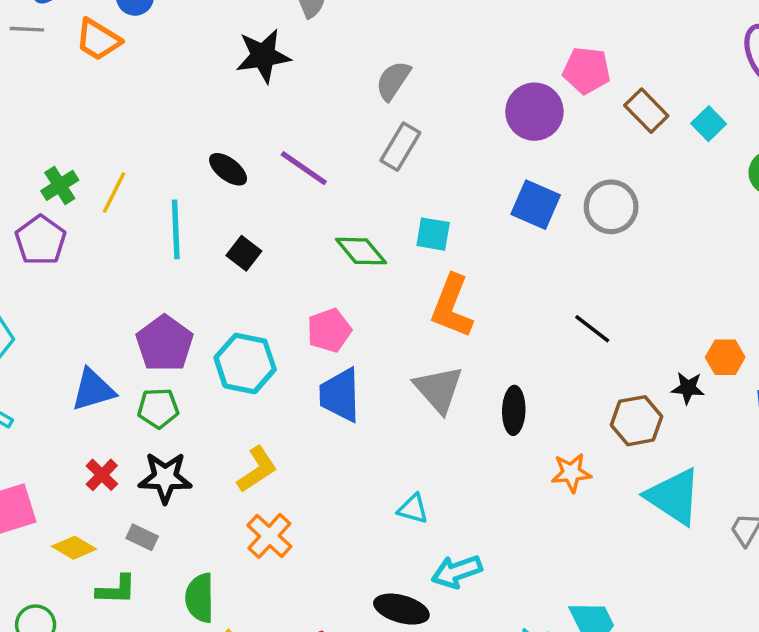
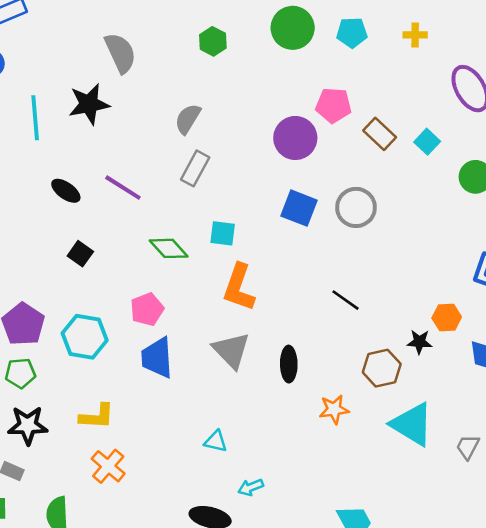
cyan line: (176, 229) -> (35, 118), moved
yellow L-shape: (257, 469) -> (97, 416), turned 39
cyan arrow: (457, 572) -> (251, 487), size x0.7

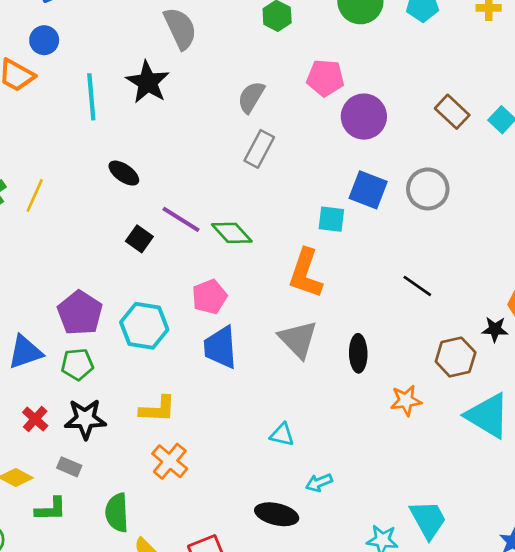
black star: (89, 104) -> (148, 82), turned -30
pink pentagon: (333, 105) -> (325, 78), moved
purple line: (123, 188) -> (181, 219), moved
cyan square: (223, 233) -> (331, 219), moved

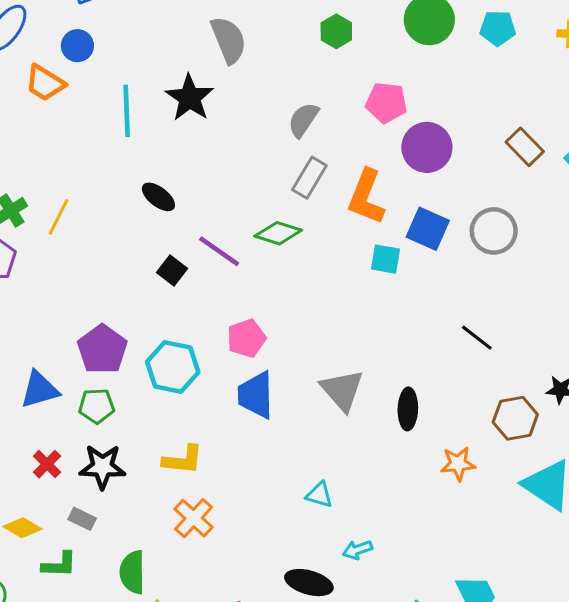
green diamond: (232, 233) -> (278, 233), moved, turned -33
orange L-shape: (306, 273) -> (366, 197), moved

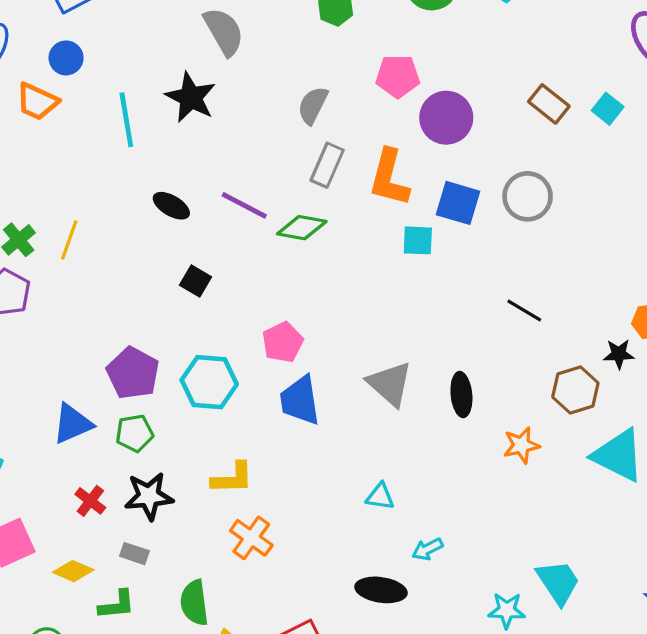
purple line: (219, 251) -> (244, 205), moved

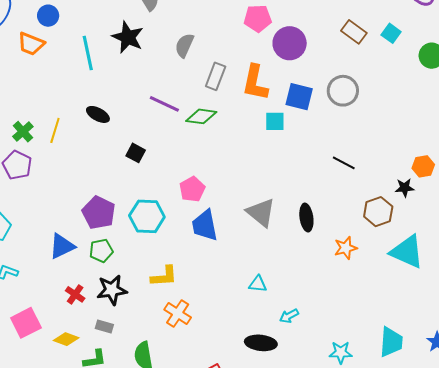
gray semicircle: (313, 105) -> (184, 45), moved
black ellipse: (171, 206) -> (98, 114), moved
cyan trapezoid: (558, 582) -> (391, 342), moved, turned 40

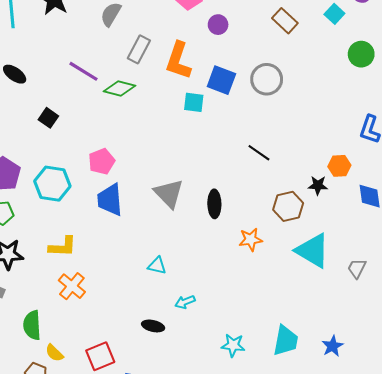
cyan square: (391, 33) -> (334, 14), moved
purple circle: (290, 43) -> (218, 25), size x0.6
black ellipse: (261, 343) -> (153, 326), size x0.7

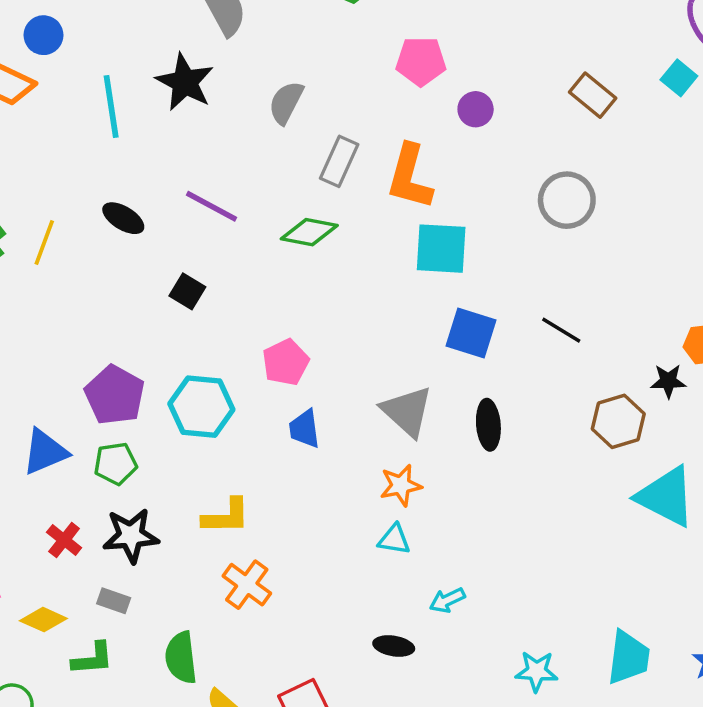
purple line: (83, 71) -> (212, 206), moved
blue square: (221, 80) -> (471, 333), moved
cyan square: (194, 102) -> (441, 249), size x1.5
blue trapezoid: (110, 200) -> (304, 429), size x0.7
orange star: (251, 239) -> (401, 485), moved

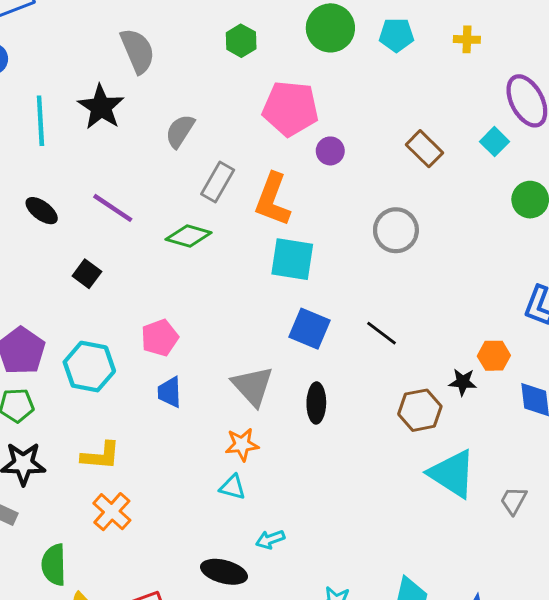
pink pentagon: (421, 61) -> (290, 109), size x1.4
black ellipse: (394, 646) -> (224, 572), size x1.4

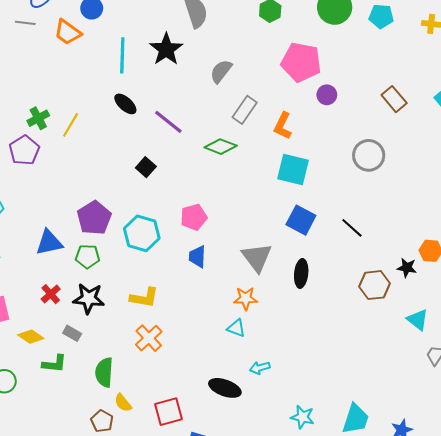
orange L-shape: (273, 200) -> (283, 126), size x0.7
black ellipse: (42, 211) -> (125, 104), moved
cyan triangle: (452, 474) -> (418, 320), moved, size x0.6

